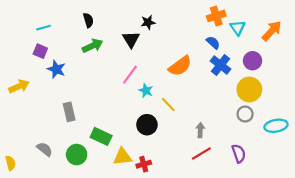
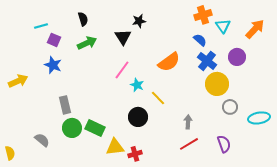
purple square: (40, 51) -> (54, 40), moved
yellow circle: (249, 90) -> (217, 84), moved
green circle: (77, 155) -> (72, 128), moved

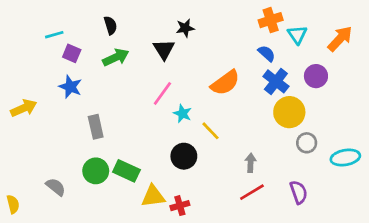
gray rectangle: (65, 105) -> (96, 127), moved

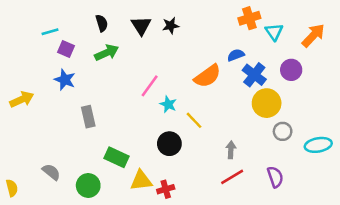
black triangle: (164, 49) -> (141, 26), moved
blue semicircle: (267, 53) -> (236, 55), moved, turned -63
green circle: (96, 171) -> (88, 186), moved

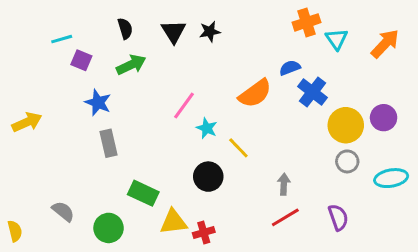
purple circle: (291, 70) -> (384, 118), moved
blue star: (65, 80) -> (98, 103), moved
yellow circle: (267, 103) -> (346, 125), moved

